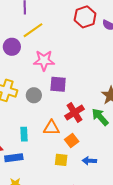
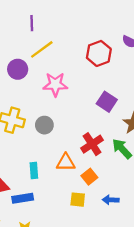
red hexagon: (85, 17) -> (99, 53), moved
purple square: (58, 84) -> (107, 102), moved, turned 30

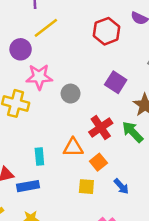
pink star: (55, 84) -> (39, 77), moved
gray circle: (44, 125) -> (71, 94), moved
blue arrow: (111, 200) -> (121, 186), turned -133

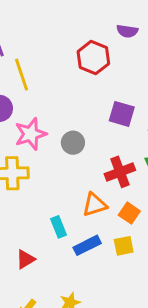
yellow line: (46, 28) -> (22, 75), turned -55
red cross: (101, 128) -> (120, 172), turned 30
blue rectangle: (28, 186) -> (87, 245), moved

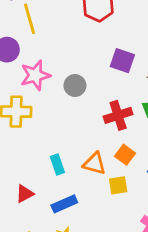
orange triangle: (95, 205) -> (94, 164), moved, turned 30
blue rectangle: (87, 245) -> (64, 204), moved

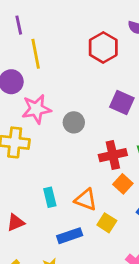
orange square: (125, 155) -> (123, 184), moved
yellow square: (118, 185) -> (107, 223), turned 36
blue rectangle: (64, 204) -> (70, 236), moved

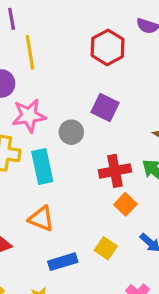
purple square: (122, 102) -> (105, 107), moved
cyan rectangle: (50, 197) -> (42, 166), moved, size x1.5
orange triangle: (86, 200) -> (41, 219), moved

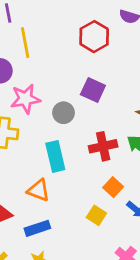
cyan rectangle: (42, 166) -> (55, 156), moved
orange square: (125, 204) -> (113, 187), moved
blue rectangle: (63, 262) -> (37, 228), moved

